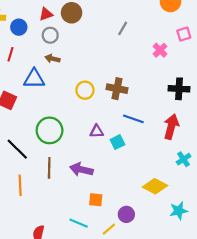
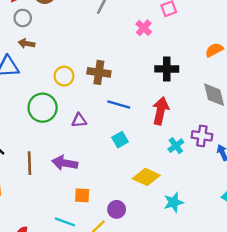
green circle: (50, 130) -> (43, 108), moved
cyan square: (117, 142) -> (120, 140), moved

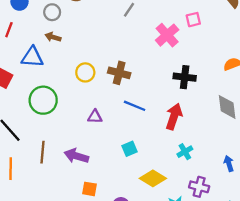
pink cross: (144, 28) -> (167, 35), size x1.5
green circle: (43, 108) -> (43, 100), moved
purple cross: (202, 136) -> (199, 187), moved
cyan square: (120, 140) -> (130, 149), moved

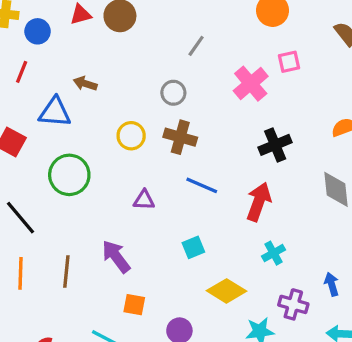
gray circle: (52, 12) -> (173, 93), moved
black cross: (185, 77) -> (275, 145), turned -30
brown line: (43, 152) -> (66, 271), moved
purple arrow: (76, 156) -> (116, 257), turned 35
blue arrow: (229, 163) -> (332, 284), moved

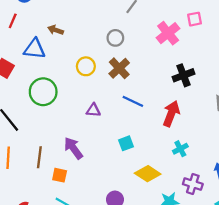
brown cross: (180, 137) -> (119, 68), turned 30
orange square: (134, 305) -> (60, 175), moved

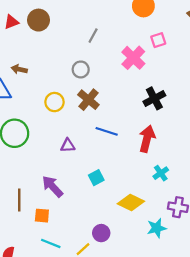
cyan square: (126, 143) -> (96, 178), moved

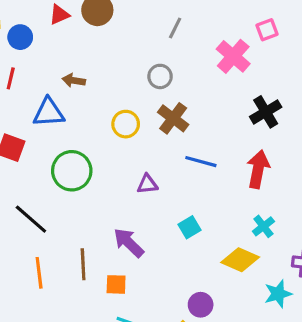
cyan cross: (161, 173) -> (263, 226), moved

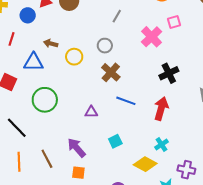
blue circle: (20, 37) -> (28, 15), moved
yellow circle: (126, 124) -> (74, 57), moved
brown line: (83, 264) -> (47, 159), turned -30
orange square: (116, 284) -> (78, 173), moved

